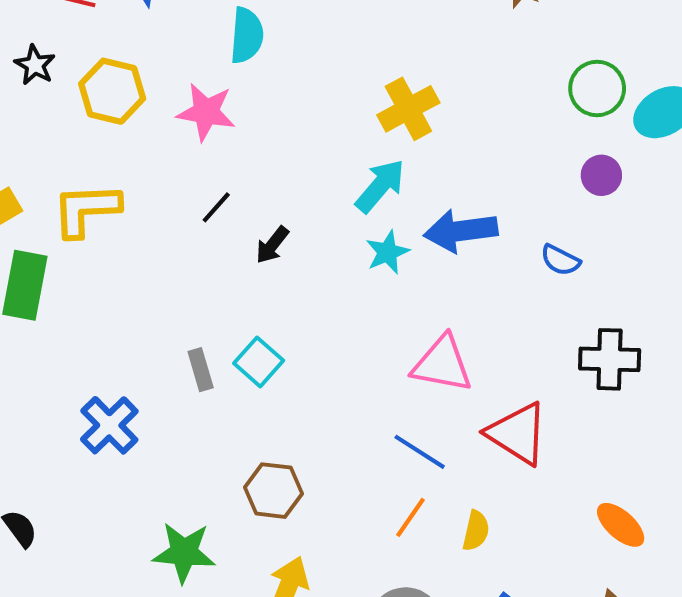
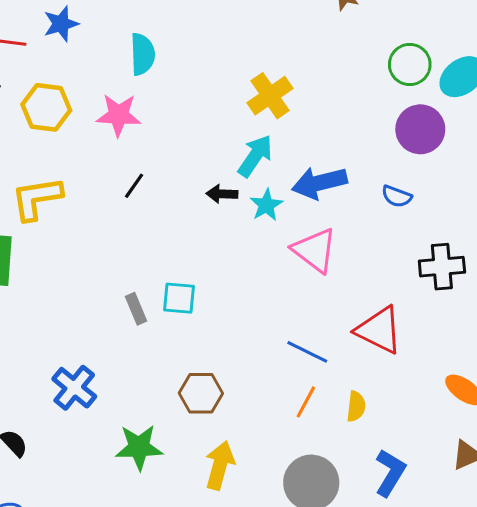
purple circle: (601, 175) -> (420, 129), size x1.6
black arrow: (272, 245) -> (222, 194), moved, turned 60
cyan square: (259, 362) -> (179, 298), turned -30
pink triangle: (442, 364) -> (315, 250), moved, turned 33
blue cross: (109, 425) -> (74, 388), moved

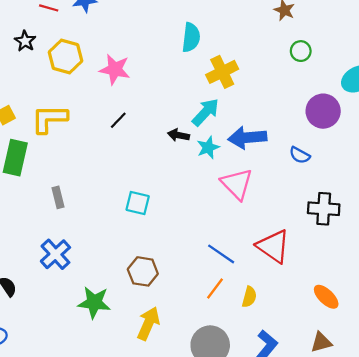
cyan semicircle: (142, 54) -> (191, 37), moved
green circle: (410, 65) -> (301, 51), moved, size x0.7
gray rectangle: (136, 309) -> (58, 197), moved

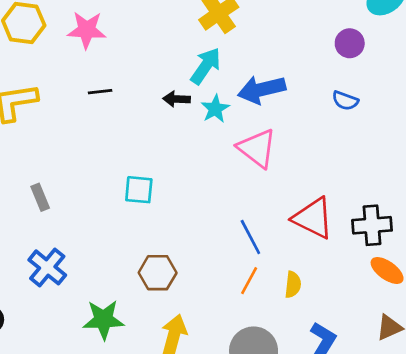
purple circle: (323, 111) -> (350, 43), size x0.7
black line: (118, 120) -> (100, 92), turned 48
blue semicircle: (300, 155) -> (345, 101), moved
black cross: (324, 209) -> (372, 225), moved
blue line: (221, 254) -> (250, 237), turned 36

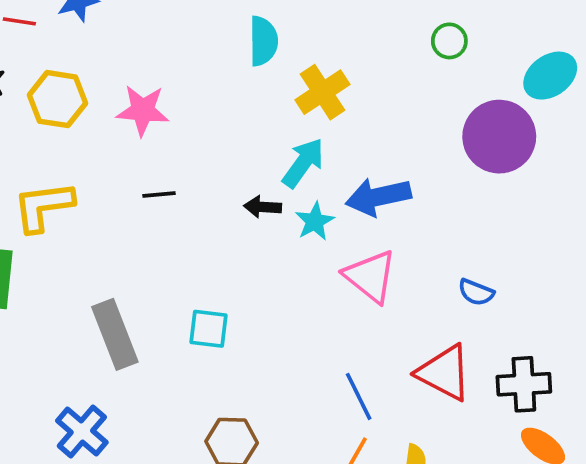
purple circle: (350, 43) -> (499, 137), size x1.8
blue semicircle: (345, 101) -> (476, 292), moved
gray rectangle: (40, 197) -> (115, 334), moved, size x1.8

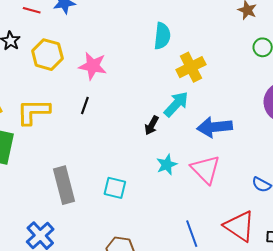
black line: (159, 194) -> (85, 105), moved, turned -72
black arrow: (263, 207) -> (152, 125), turned -72
cyan star: (315, 221) -> (167, 165), moved

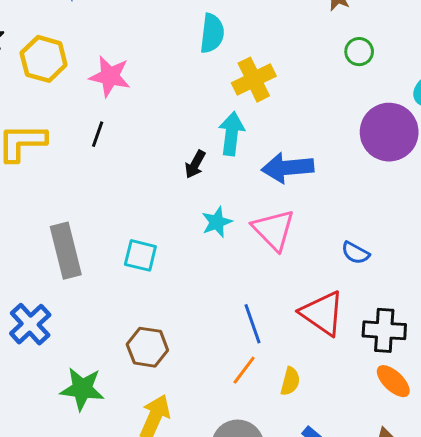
cyan arrow: (176, 104) -> (232, 134), turned -36

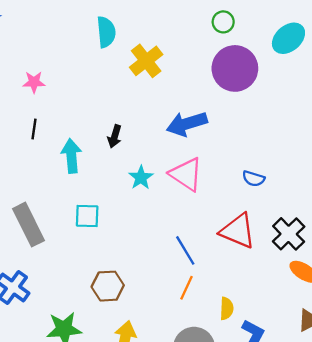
pink star: (110, 76) -> (34, 82), size x0.7
purple circle: (389, 132) -> (235, 68), moved
cyan arrow: (232, 134) -> (71, 156), moved
black cross: (384, 330) -> (289, 234), turned -36
yellow semicircle: (290, 381) -> (227, 309), moved

